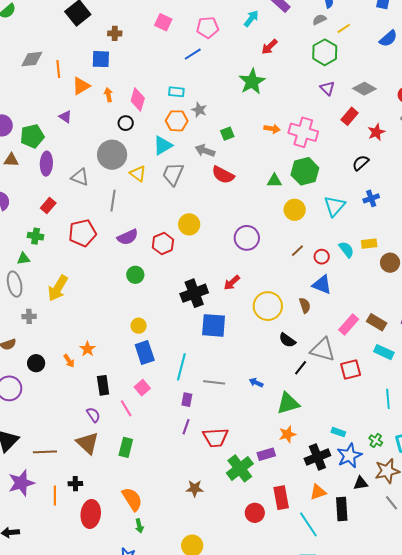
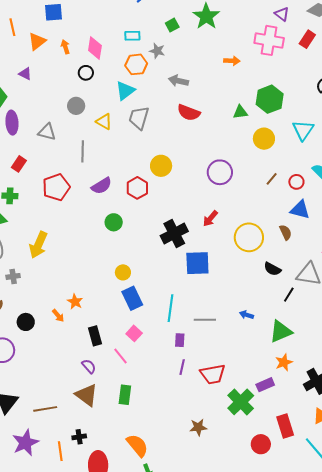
pink cross: (303, 132) -> (269, 40), moved
green square: (227, 134) -> (172, 25), moved
gray arrow: (205, 151) -> (178, 81), moved
gray circle: (112, 155) -> (76, 106), size x0.6

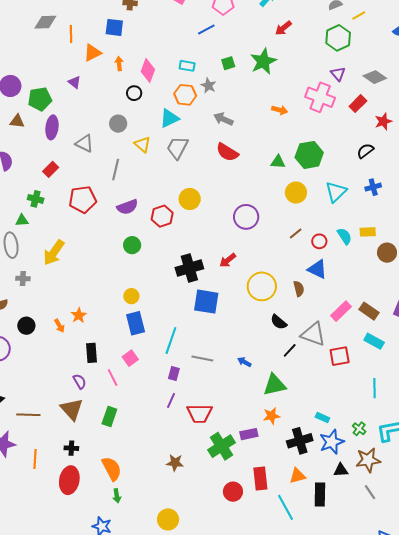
black cross: (79, 437) -> (71, 448), moved

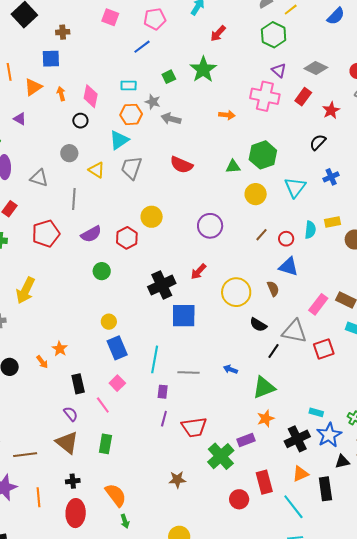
gray arrow: (223, 119) -> (171, 119), moved
cyan semicircle: (345, 236) -> (310, 230), turned 48

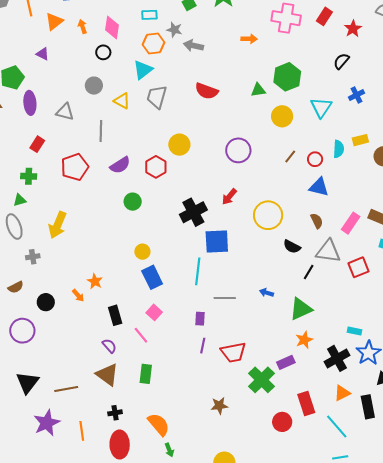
brown semicircle: (273, 289) -> (317, 221), moved
cyan line: (155, 359) -> (198, 271), moved

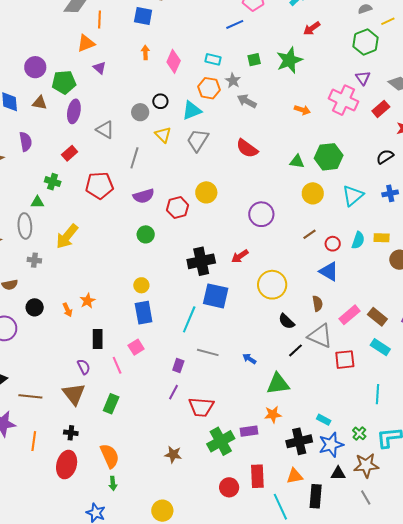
orange triangle: (54, 21) -> (86, 43), moved
black circle: (103, 52) -> (160, 101), moved

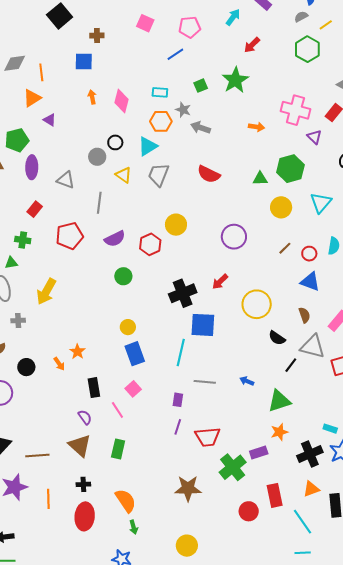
purple triangle: (363, 78) -> (314, 137), moved
brown star: (173, 454) -> (188, 488), size x1.5

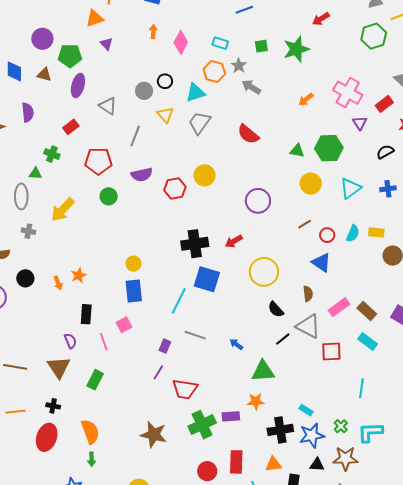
orange arrow: (257, 127) -> (306, 100), turned 119
green circle: (123, 276) -> (109, 196), moved
orange line: (48, 499) -> (16, 412), turned 72

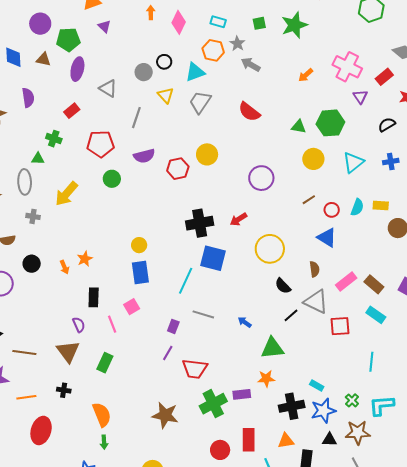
red ellipse: (47, 437) -> (41, 430), moved

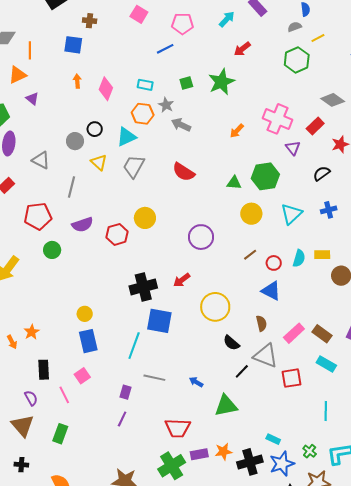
red trapezoid: (195, 369) -> (178, 428), moved
orange star: (266, 379) -> (223, 452), moved

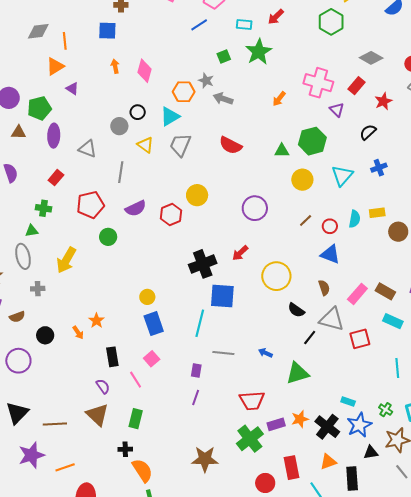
cyan rectangle: (145, 85) -> (244, 24), moved
black cross: (250, 462) -> (327, 427), turned -30
black cross: (21, 465) -> (125, 449), moved

